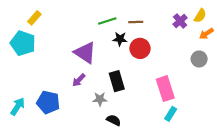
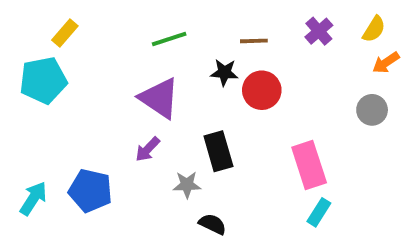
green line: (107, 21) -> (169, 39), moved
purple cross: (180, 21) -> (319, 31), moved
cyan pentagon: (23, 43) -> (43, 80), turned -30

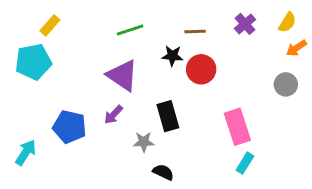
blue pentagon: (90, 191) -> (70, 127), moved

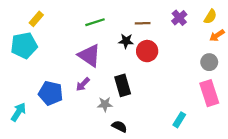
pink rectangle: (237, 127) -> (209, 93), moved

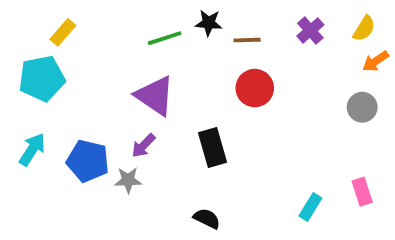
black star: (126, 41) -> (209, 23), moved
pink rectangle: (209, 93) -> (362, 192), moved, size x0.6
gray star: (105, 104) -> (128, 180), moved
cyan arrow: (18, 112) -> (32, 149), moved

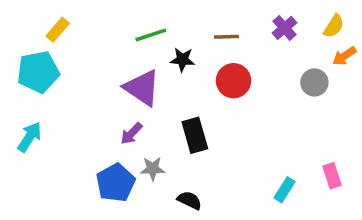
black star: (209, 23) -> (182, 60), moved
gray circle: (362, 107) -> (314, 82), moved
blue pentagon: (88, 161) -> (116, 183), moved, turned 30
gray star: (128, 180) -> (153, 169), moved

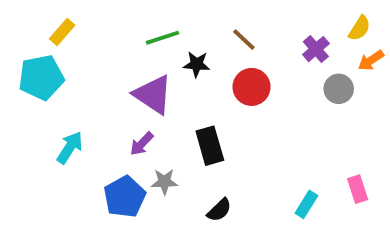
purple cross: (285, 28) -> (316, 49), moved
brown line: (226, 37) -> (244, 40), turned 45
cyan arrow: (29, 137) -> (70, 148), moved
black semicircle: (190, 200) -> (219, 210), moved, turned 110

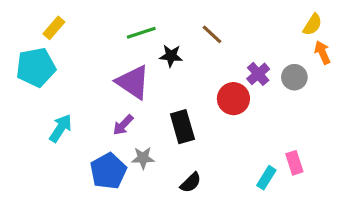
purple cross: (316, 49) -> (258, 74), moved
orange arrow: (371, 60) -> (322, 53), turned 100
red circle: (252, 87) -> (233, 99), moved
pink rectangle: (358, 189) -> (294, 163), moved

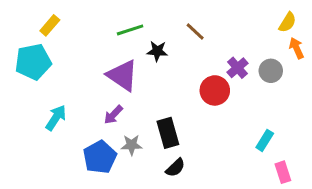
black rectangle: (182, 127) -> (168, 133), moved
pink rectangle: (294, 163) -> (283, 172), moved
cyan rectangle: (266, 178) -> (265, 140), moved

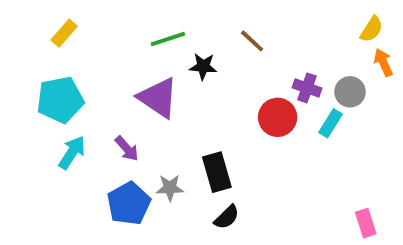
cyan pentagon: (33, 62) -> (60, 100), moved
purple cross: (237, 68) -> (307, 88), turned -30
purple arrow: (113, 115) -> (127, 149), moved, turned -85
cyan rectangle: (265, 140) -> (330, 123), moved

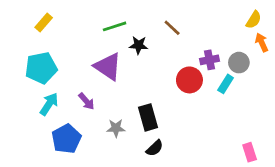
purple cross: (307, 88) -> (209, 60), turned -30
blue pentagon: (129, 203) -> (66, 139), moved

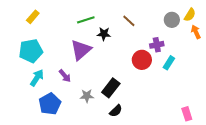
gray circle: (239, 63) -> (172, 20), moved
purple triangle: (108, 67) -> (81, 50), turned 45
black rectangle: (148, 117) -> (111, 88), turned 54

